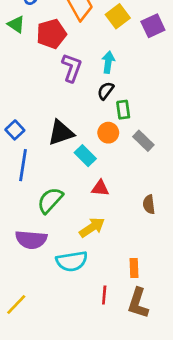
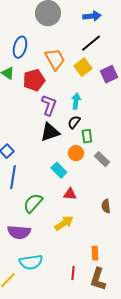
black triangle: (61, 133) -> (50, 132), moved
cyan semicircle: (72, 261) -> (31, 262), moved

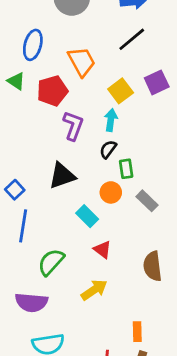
yellow square: (83, 67) -> (121, 91), moved
black triangle: (50, 132) -> (62, 176), moved
red triangle: (70, 194) -> (102, 250), turned 32
brown semicircle: (106, 206) -> (153, 266), size x1.5

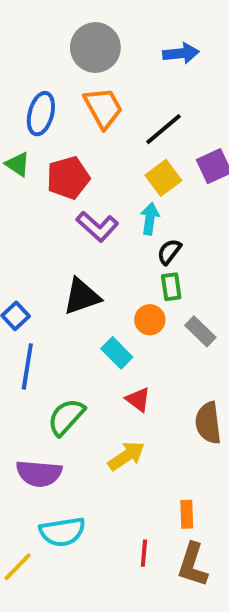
black line: (132, 39) -> (163, 129), moved
orange trapezoid: (82, 62) -> (103, 108), moved
purple L-shape: (73, 126) -> (97, 226), turned 112
black semicircle: (108, 149) -> (169, 252), moved

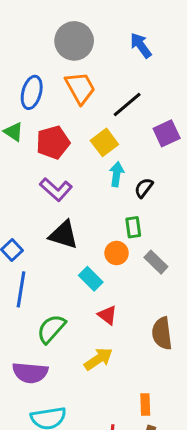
blue arrow: (181, 53) -> (141, 45), turned -120
yellow square: (163, 178) -> (104, 142), moved
purple L-shape: (97, 226) -> (56, 189), moved
black semicircle: (169, 252) -> (144, 188), moved
black triangle: (82, 296) -> (64, 235), turned 36

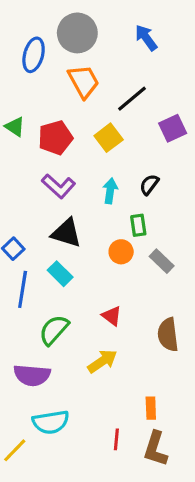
blue ellipse: (32, 92) -> (34, 55), moved
cyan arrow: (117, 174) -> (110, 191), moved
cyan rectangle: (91, 279) -> (60, 274), moved

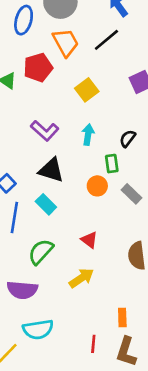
black line: (132, 99) -> (106, 40), moved
red pentagon: (55, 138) -> (38, 67), moved
black semicircle: (149, 185) -> (128, 139), moved

